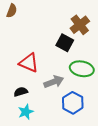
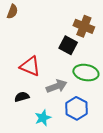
brown cross: (80, 25) -> (84, 26), turned -30
cyan star: (26, 112) -> (43, 118), moved

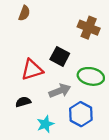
brown semicircle: (12, 12) -> (24, 13), moved
black square: (68, 45) -> (60, 56), moved
red triangle: (30, 66) -> (32, 70), turned -40

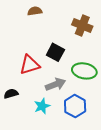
brown semicircle: (24, 13) -> (35, 11), moved, turned -120
black semicircle: (23, 102) -> (11, 94), moved
cyan star: (45, 124) -> (42, 106), moved

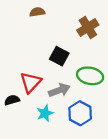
brown cross: (82, 26) -> (88, 27), turned 36
red triangle: (30, 65) -> (31, 82), moved, turned -30

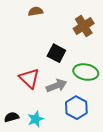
red triangle: (31, 82) -> (29, 78), turned -30
black semicircle: (12, 100) -> (12, 117), moved
cyan star: (45, 113) -> (36, 119), moved

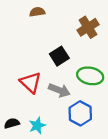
black square: (56, 53) -> (59, 56), turned 30
gray arrow: (56, 86) -> (59, 90), turned 42

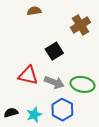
green ellipse: (90, 76) -> (83, 84), moved
red triangle: (31, 82) -> (28, 75), turned -30
blue hexagon: (80, 113) -> (62, 110), moved

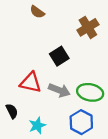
brown semicircle: (34, 11) -> (37, 12), turned -136
blue hexagon: (62, 110) -> (81, 122), moved
black semicircle: (11, 113) -> (12, 111), moved, turned 80

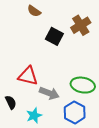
black square: (59, 56) -> (54, 36), moved, turned -30
gray arrow: (59, 90) -> (49, 93), moved

